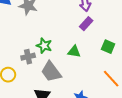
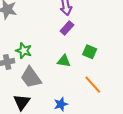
green triangle: (74, 52) -> (64, 61), moved

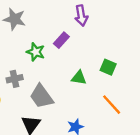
purple rectangle: (67, 28) -> (61, 40), moved
green star: (24, 51) -> (36, 52), moved

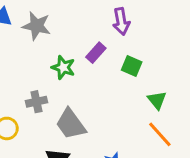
green square: (108, 67) -> (132, 66), moved
green triangle: (79, 78) -> (157, 100), moved, turned 42

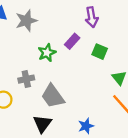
gray star: (36, 26) -> (26, 21), turned -30
green star: (63, 67) -> (47, 53), turned 30

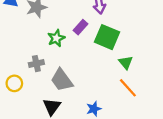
green square: (100, 52) -> (107, 37), size x1.6

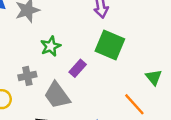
purple rectangle: (81, 27) -> (78, 68), moved
green triangle: (126, 62) -> (154, 77), moved

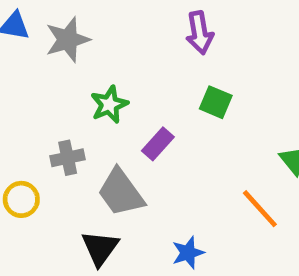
green square: (110, 45) -> (216, 102), size x0.6

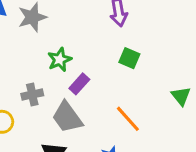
purple rectangle: (158, 144) -> (79, 84), moved
orange line: (260, 209) -> (128, 119), moved

